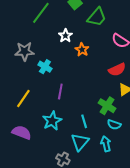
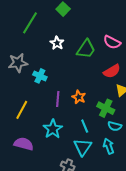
green trapezoid: (97, 17) -> (86, 49), moved
orange star: (82, 50) -> (79, 97), moved

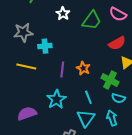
cyan cross: (40, 76) -> (45, 46), turned -32
yellow line: (22, 110) -> (26, 67), moved, turned 72
purple semicircle: (24, 144) -> (27, 114), turned -36

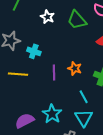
green trapezoid: (92, 20) -> (77, 20), turned 110
cyan cross: (45, 46) -> (34, 51), turned 32
cyan star: (56, 99) -> (52, 114), moved

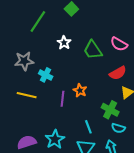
orange star: (75, 68) -> (80, 90), moved

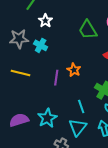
white star: (64, 43) -> (45, 21), moved
cyan cross: (46, 75) -> (41, 45), moved

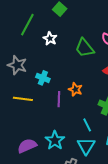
white star: (45, 21) -> (50, 39), moved
gray star: (19, 39) -> (17, 65), turned 30
cyan cross: (41, 45) -> (43, 78), moved

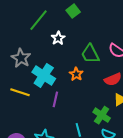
cyan cross: (43, 78) -> (44, 75), size x1.6
orange star: (75, 89) -> (76, 74), moved

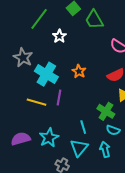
green trapezoid: (90, 54) -> (94, 20), moved
yellow line: (20, 92) -> (37, 102), moved

